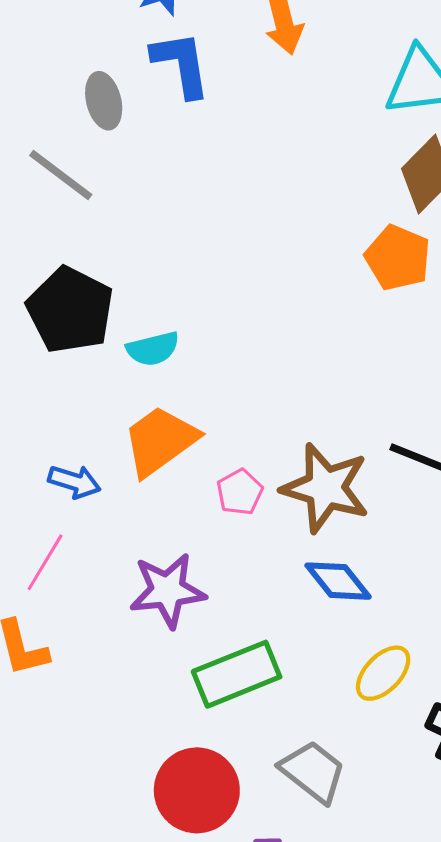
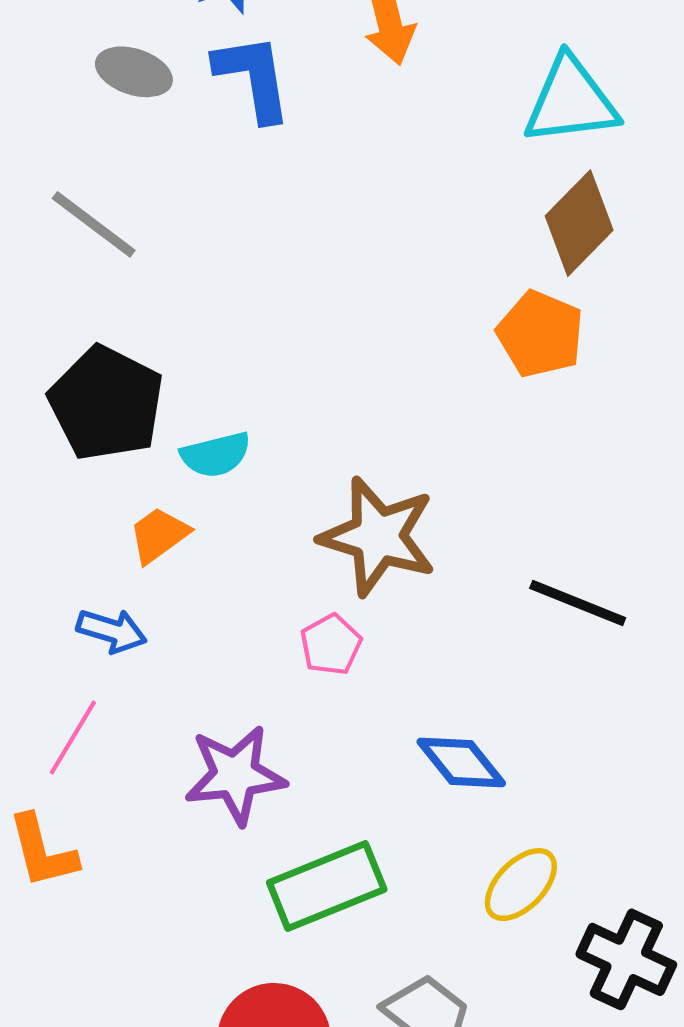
gray ellipse: (104, 101) -> (134, 72), moved, turned -58
orange trapezoid: (160, 441) -> (159, 535), moved, size x0.6
brown star: (326, 488) -> (378, 536), moved

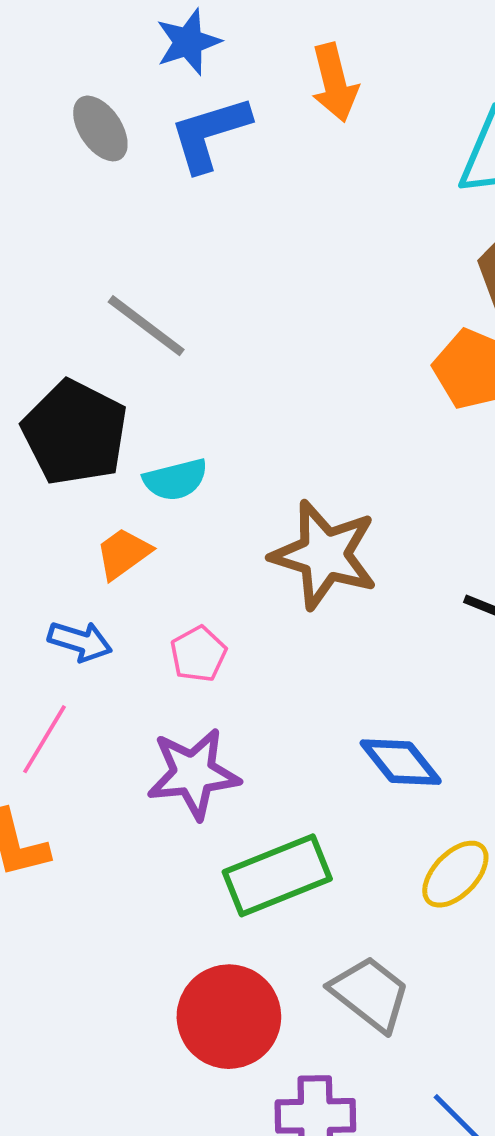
gray ellipse: (134, 72) -> (100, 128), turned 38
blue L-shape: (253, 77) -> (210, 134), turned -98
gray line: (94, 224) -> (146, 326), moved
pink pentagon: (331, 645) -> (198, 654), moved

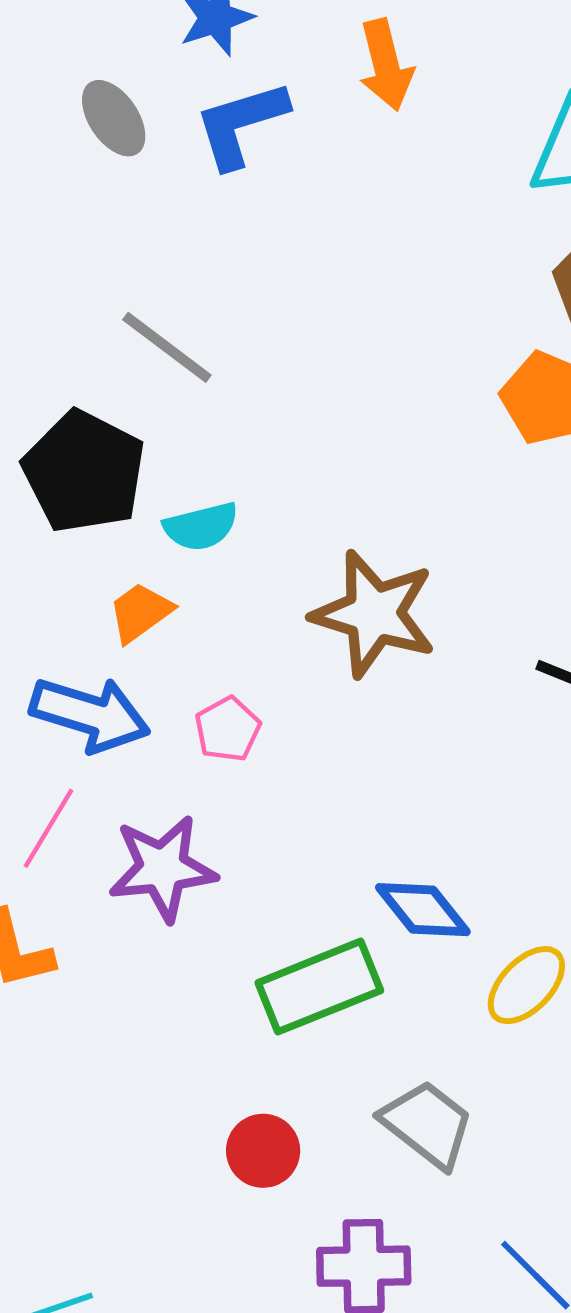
blue arrow: (80, 641) -> (90, 714), size x1.6
blue diamond: (401, 762) -> (423, 910), moved
purple star: (193, 774) -> (162, 868), moved
red circle: (229, 1017) -> (263, 1151), size x0.6

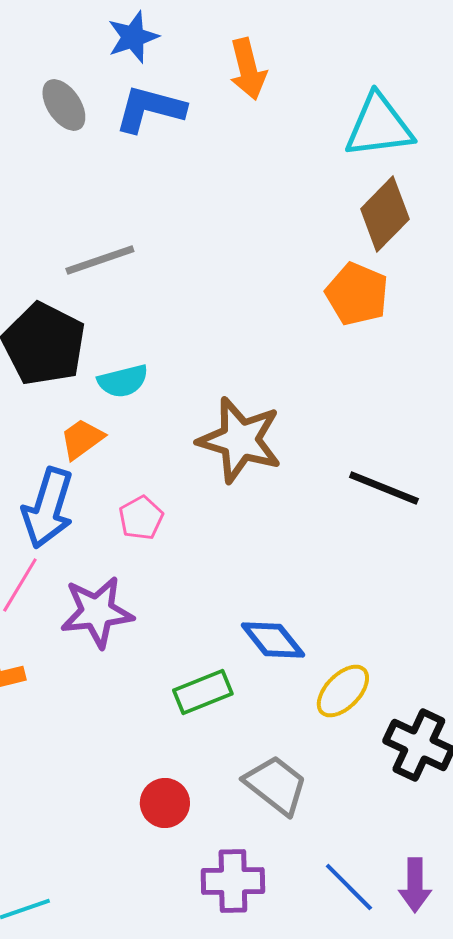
blue L-shape: (241, 124) -> (150, 109), turned 32
gray line: (167, 347) -> (100, 260), turned -56
blue arrow: (90, 714) -> (48, 508), turned 90
green rectangle: (319, 987) -> (203, 692), size x0.7

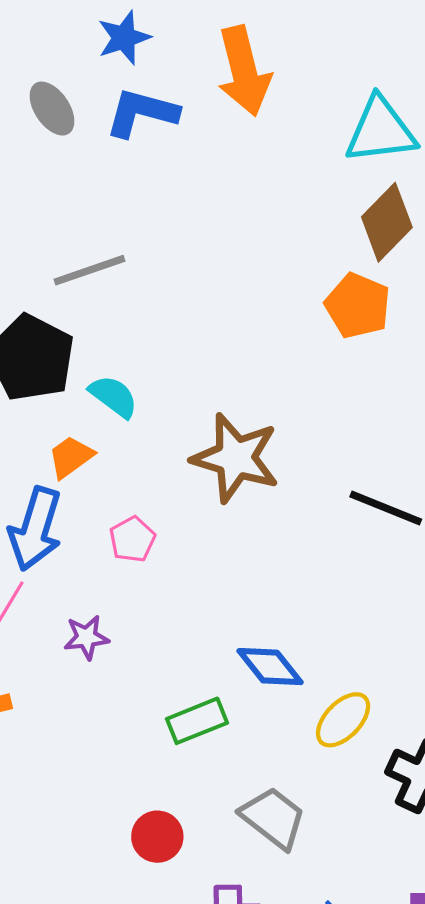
orange arrow: (248, 69) -> (244, 71), size x1.4
cyan semicircle: (123, 381) -> (114, 396), turned -129
purple star: (97, 612) -> (86, 637), size x0.6

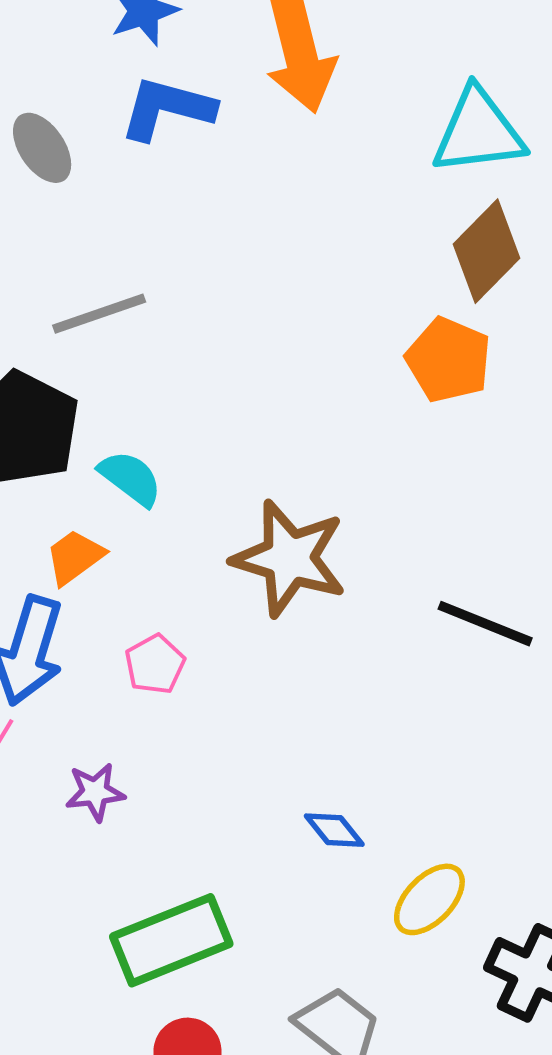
gray ellipse: (52, 109) -> (42, 148), moved
blue diamond: (270, 667) -> (334, 830), size x0.7
green rectangle: (197, 721) -> (171, 940), moved, size x1.5

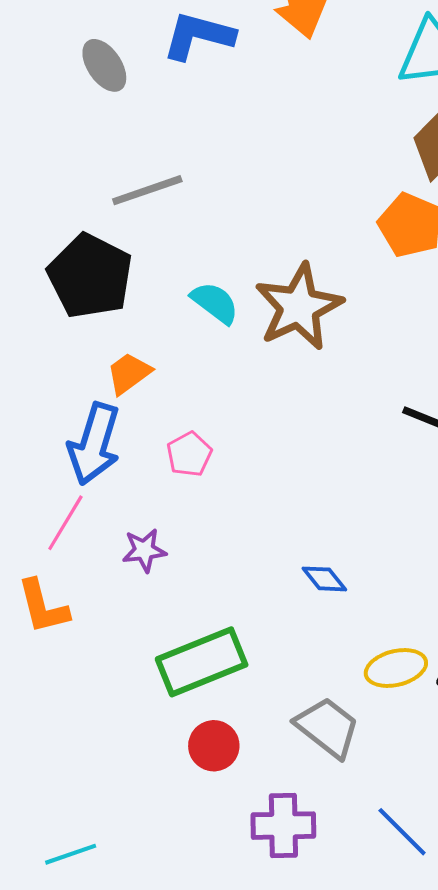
cyan semicircle: (130, 478) -> (215, 303), moved
brown star: (289, 558) -> (299, 307), moved, turned 30
yellow ellipse: (429, 899) -> (396, 668), moved, turned 32

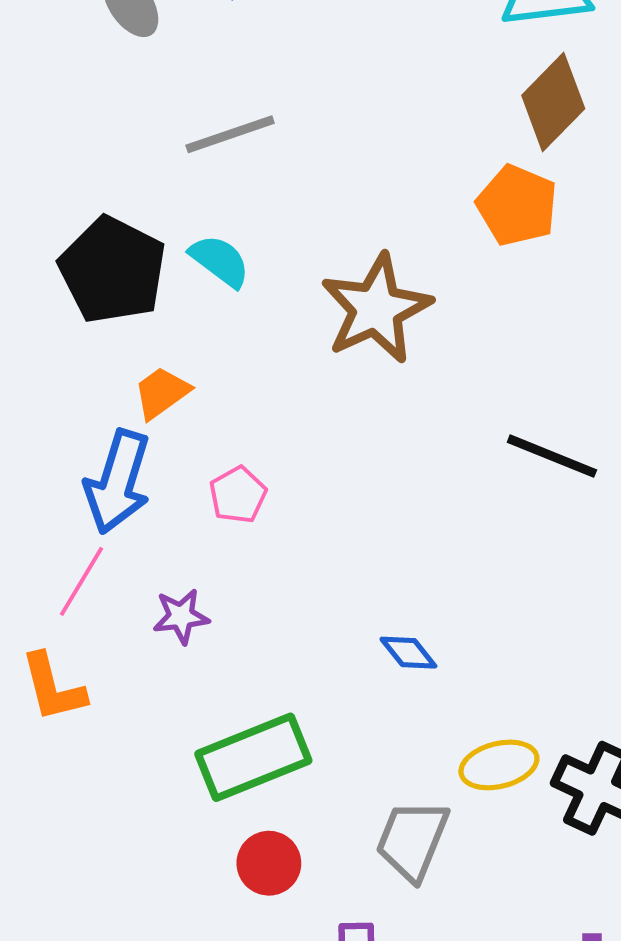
gray line: (147, 190) -> (230, 134), moved
cyan semicircle: (215, 303) -> (220, 261), moved
gray trapezoid: (327, 727) -> (412, 840), turned -106

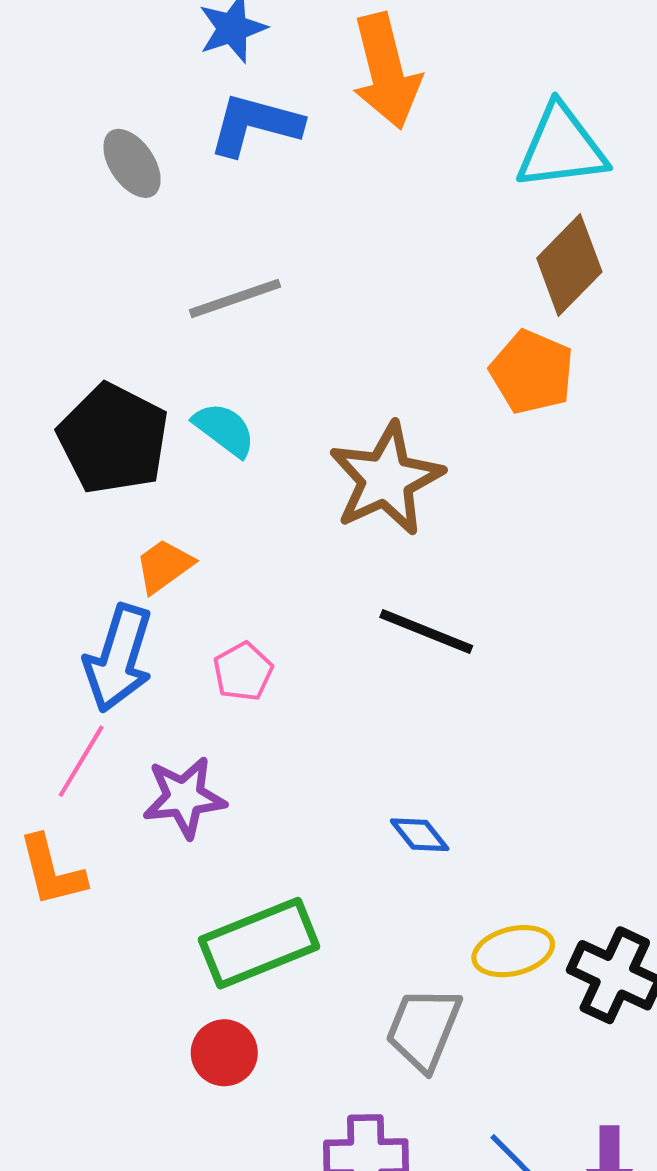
black line: (552, 456) -> (426, 631), moved
purple star: (181, 616) -> (184, 797), size x1.4
red circle: (269, 863) -> (224, 1053), moved

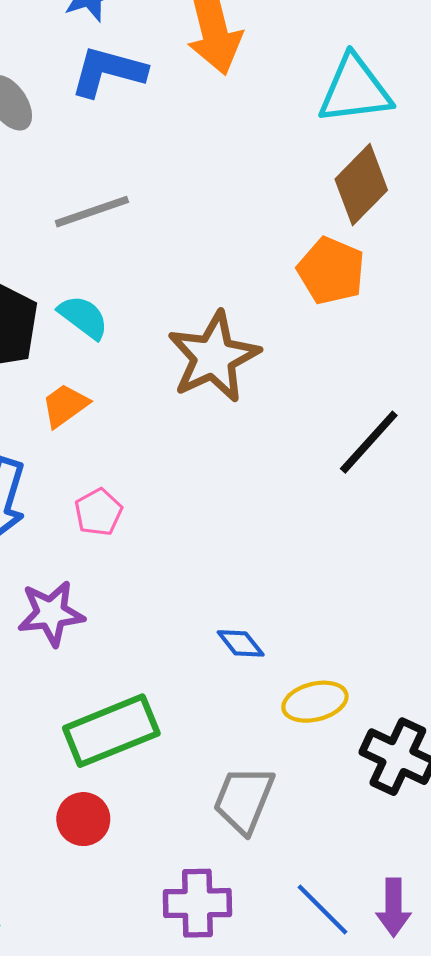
orange trapezoid: (164, 566) -> (65, 405), moved
black line: (426, 631) -> (369, 442), moved, turned -70
yellow ellipse: (513, 951) -> (315, 702), moved

